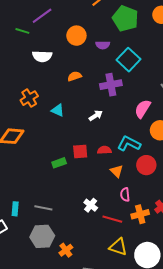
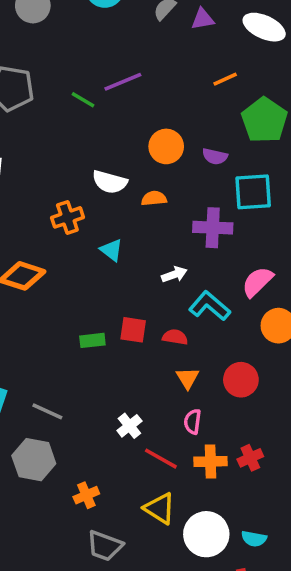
orange circle: (76, 36) -> (166, 146), moved
white semicircle: (42, 56) -> (110, 182), moved
cyan square: (129, 60) -> (253, 192), turned 30
cyan L-shape: (129, 144) -> (210, 306), moved
orange cross: (66, 250) -> (86, 495), moved

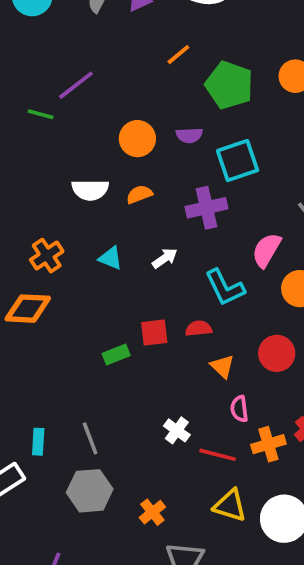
orange cross: (67, 217) -> (47, 256), moved
white arrow: (174, 274) -> (165, 258), moved
cyan L-shape: (210, 306) -> (225, 287), turned -141
gray line: (47, 411) -> (90, 438), turned 60

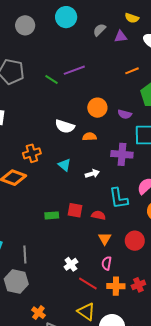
orange cross: (152, 512) -> (38, 313), moved, turned -32

